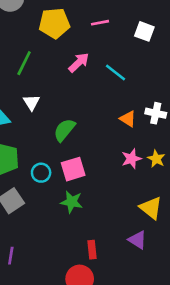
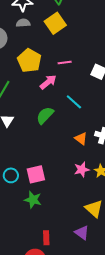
yellow pentagon: (54, 23) -> (29, 61), turned 30
pink arrow: (79, 62) -> (48, 82), moved
green semicircle: (64, 130) -> (45, 115), moved

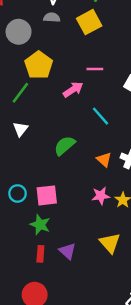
yellow pentagon: (29, 61) -> (39, 65), moved
green semicircle: (45, 115) -> (65, 146), moved
purple triangle: (82, 233) -> (67, 251), moved
red rectangle: (46, 238) -> (40, 254), moved

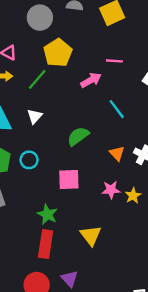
cyan circle: (18, 193) -> (29, 160), moved
pink square: (47, 195) -> (69, 179), moved
yellow triangle: (110, 243) -> (91, 236), moved
purple triangle: (67, 251) -> (70, 279), moved
red rectangle: (40, 254) -> (46, 244), size x1.6

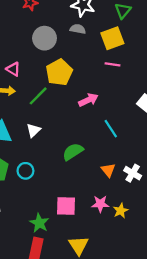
pink line: (114, 61) -> (113, 64), moved
pink square: (69, 179) -> (66, 206), moved

